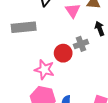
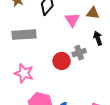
pink star: (44, 70) -> (24, 73), moved

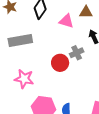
pink triangle: (72, 20) -> (66, 21), turned -35

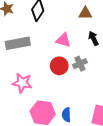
pink triangle: (66, 21) -> (63, 40), moved
gray cross: (77, 53) -> (80, 64), moved

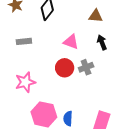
gray rectangle: (18, 43) -> (24, 41), size x0.6
pink star: (22, 83) -> (25, 82), turned -30

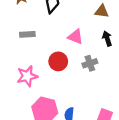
red circle: (65, 68) -> (58, 61), moved

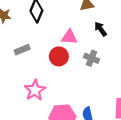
red circle: (58, 61) -> (59, 56), moved
gray cross: (90, 63) -> (91, 58), turned -32

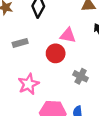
gray cross: (91, 58) -> (81, 76), moved

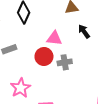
gray cross: (81, 76) -> (65, 62), moved, turned -32

